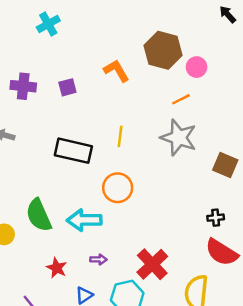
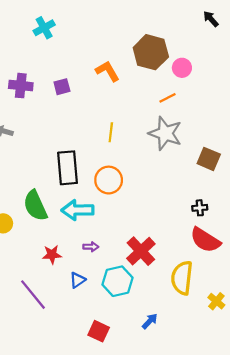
black rectangle: (73, 151) -> (67, 168), moved, turned 72
red star: (57, 268) -> (52, 255), turned -30

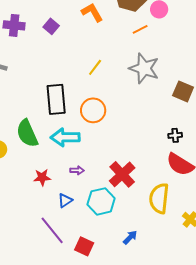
purple square: (62, 87) -> (51, 26), turned -35
orange line: (168, 98) -> (140, 29), moved
yellow line: (111, 132) -> (95, 67), turned 30
purple line: (33, 295) -> (52, 230), moved

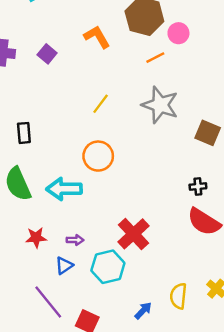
black rectangle: (56, 99) -> (24, 133), moved, size x0.6
purple arrow: (77, 170) -> (75, 240), moved
yellow semicircle: (159, 198) -> (178, 296), moved, size x0.7

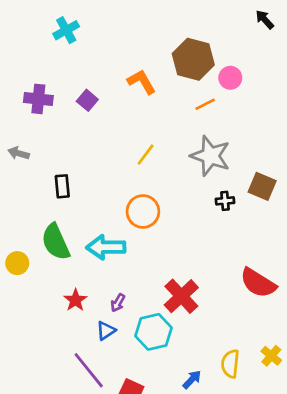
black cross: (198, 186) -> (225, 201), moved
red star: (36, 238) -> (75, 300), turned -30
purple arrow: (75, 240) -> (118, 303), turned 119

